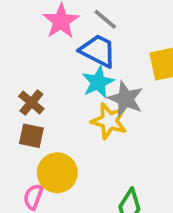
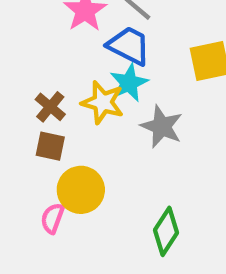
gray star: (126, 99) -> (162, 126), moved
yellow star: (109, 121) -> (103, 102), moved

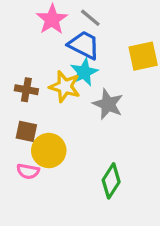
brown cross: (50, 107) -> (26, 90), turned -30
brown square: (50, 146) -> (26, 131), moved
pink semicircle: (52, 218) -> (28, 171), turned -100

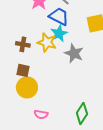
yellow circle: (49, 151) -> (27, 87), moved
pink semicircle: (28, 171) -> (41, 114), moved
green diamond: (111, 181) -> (82, 113), moved

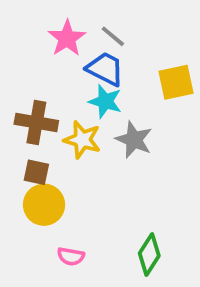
cyan star: (59, 33) -> (105, 101), turned -30
yellow star: (47, 42) -> (82, 140), moved
brown cross: (23, 44) -> (36, 122), size x1.5

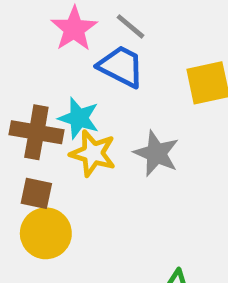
cyan star: (105, 101) -> (79, 118), moved

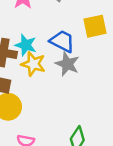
blue trapezoid: (121, 66) -> (62, 41), moved

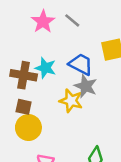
yellow star: (33, 64) -> (71, 101), moved

